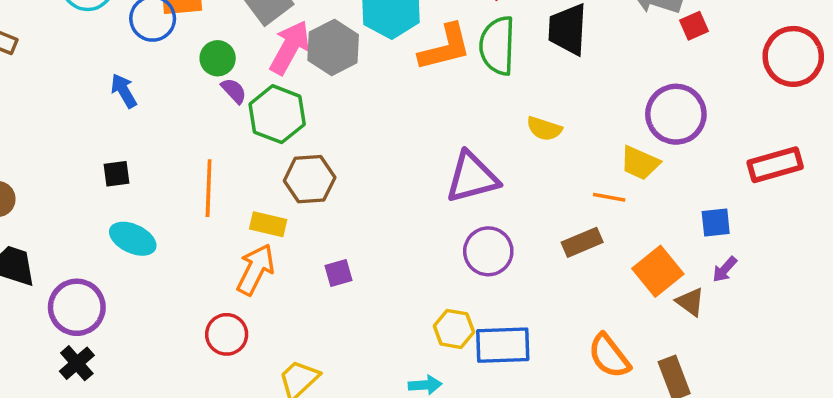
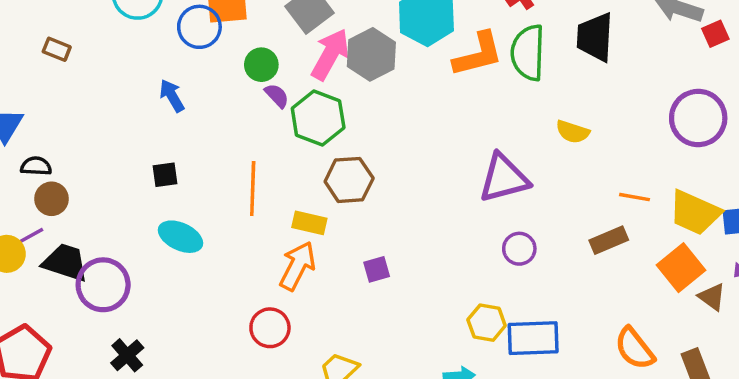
yellow trapezoid: (640, 163) -> (695, 213), moved, size x1.4
purple circle: (488, 251) -> (519, 249), size x0.7
purple circle: (77, 307) -> (103, 285), moved

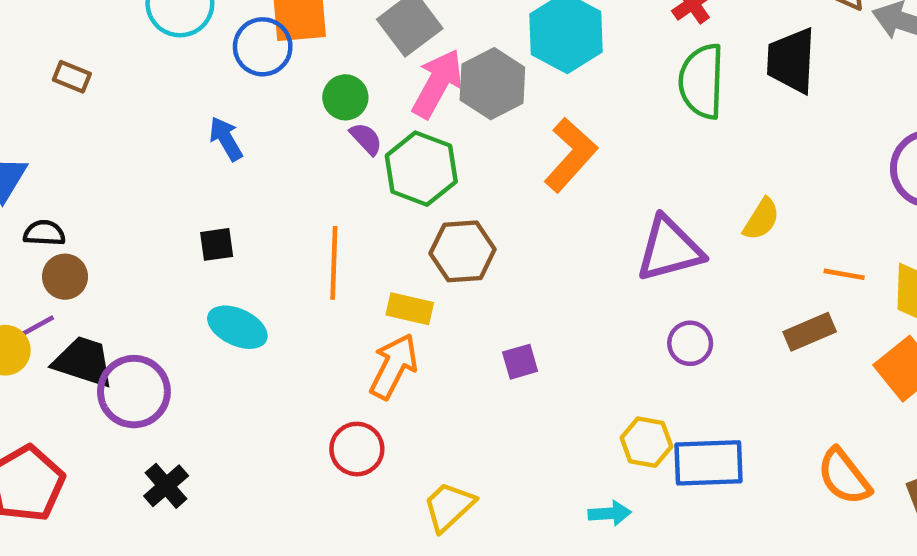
orange L-shape: (478, 54) -> (571, 155), moved, turned -34
yellow semicircle: (573, 132) -> (761, 219), moved, turned -76
purple square: (377, 269) -> (520, 362), moved

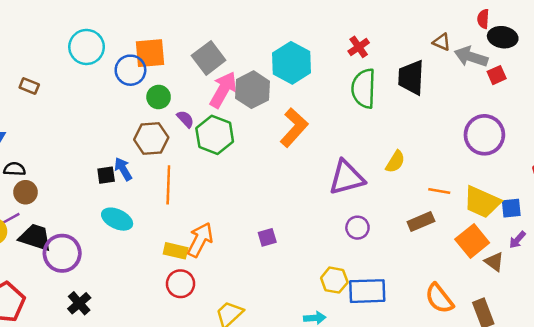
green circle: (345, 97) -> (159, 97), moved
blue arrow: (226, 139) -> (123, 169), moved
brown hexagon: (463, 251) -> (151, 139), moved
yellow rectangle: (410, 309) -> (176, 251), moved

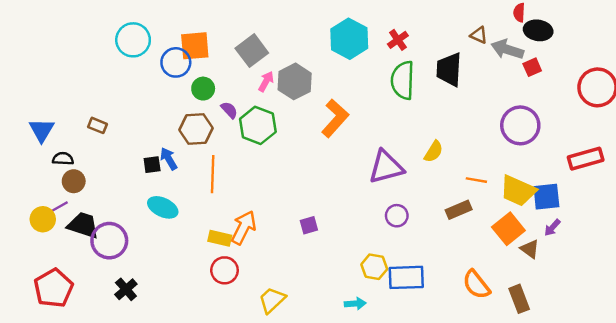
cyan hexagon: (292, 63) -> (349, 39), moved
brown rectangle: (29, 86) -> (97, 125), moved
pink arrow: (223, 90) -> (266, 81), size x0.6
blue square: (511, 208) -> (546, 197), size x1.4

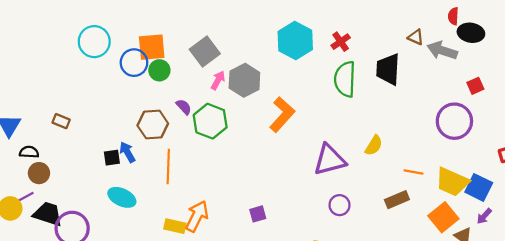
red square: (532, 67) -> (475, 86), moved
green circle: (203, 89) -> (159, 70), moved
blue square: (546, 197) -> (479, 187), turned 32

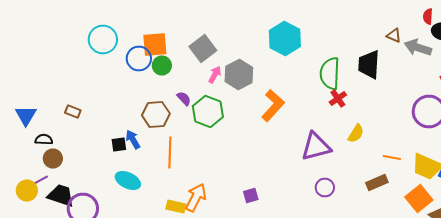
red cross: (341, 42) -> (338, 98), moved

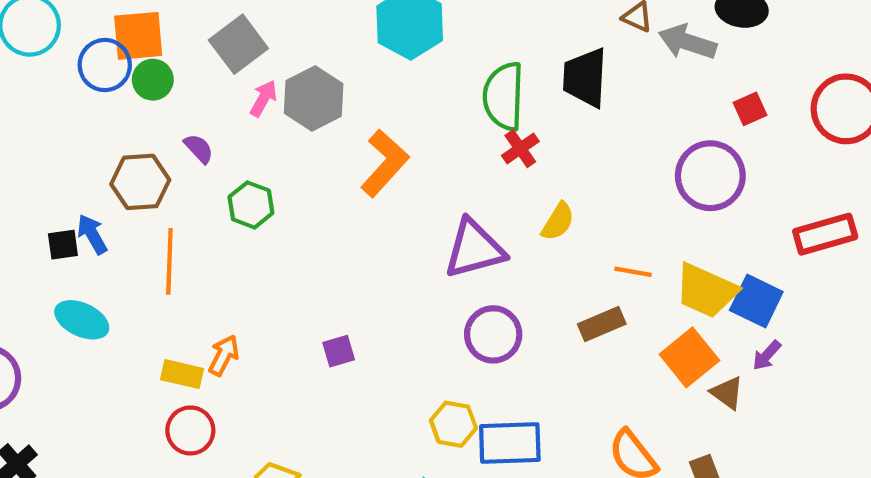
green hexagon: (208, 112) -> (251, 205), moved, size x0.7
purple circle: (325, 188) -> (493, 334), size x1.4
orange arrow: (196, 198) -> (224, 355), size x0.7

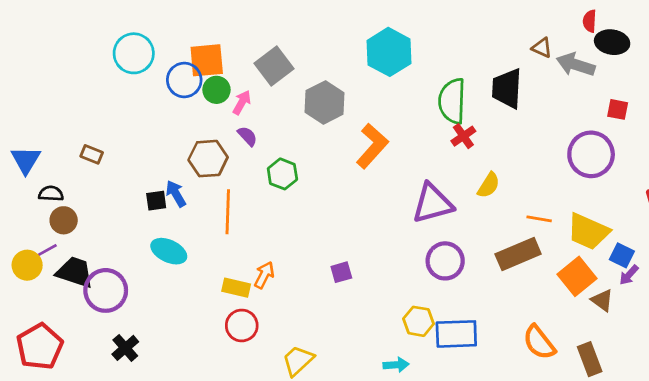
pink arrow: (263, 98) -> (242, 102), moved
red square: (750, 109) -> (618, 109), turned 35
blue square: (756, 301) -> (622, 255), moved, size x0.7
brown rectangle: (602, 324) -> (518, 254), size x1.4

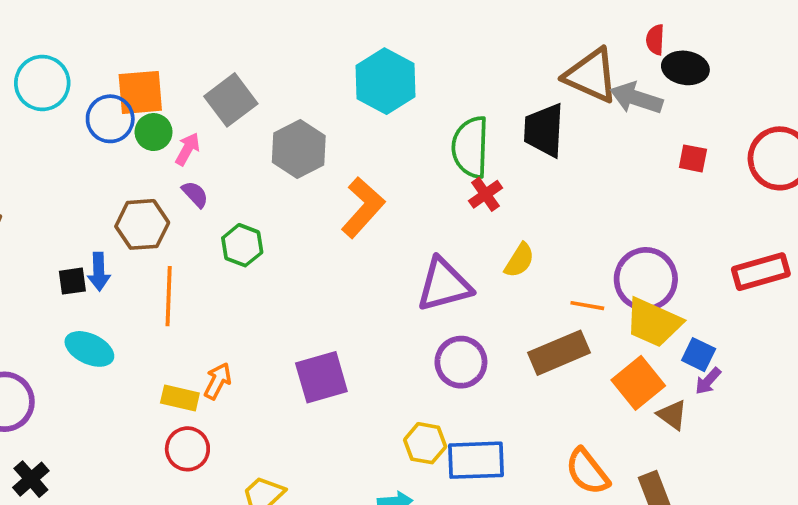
brown triangle: (542, 48) -> (591, 75), size x2.0
purple circle: (591, 154) -> (646, 279), moved
blue arrow: (176, 194) -> (99, 272), turned -152
purple square: (341, 272) -> (321, 377), size x1.8

